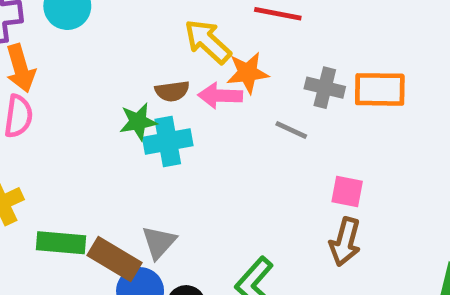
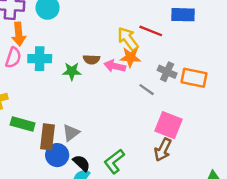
yellow arrow: (208, 41) -> (128, 39), moved
cyan cross: (168, 142) -> (40, 59), moved
pink square: (347, 191) -> (168, 125), size x1.6
brown rectangle: (114, 259) -> (47, 137), turned 55

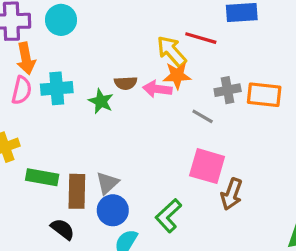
green star: (72, 71) -> (101, 101), turned 30
gray cross: (167, 72) -> (228, 90), turned -30
pink square: (168, 125) -> (207, 166), moved
blue circle: (57, 155) -> (113, 210), moved
black semicircle: (81, 163) -> (63, 229), moved

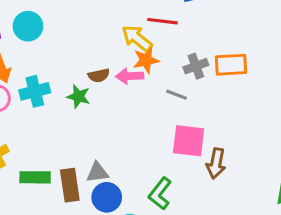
gray triangle: (107, 183) -> (97, 172), turned 45

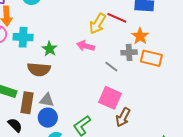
yellow arrow: (137, 38) -> (97, 24), turned -115
orange star: (146, 60) -> (140, 36), moved, turned 30
brown semicircle: (99, 75) -> (39, 69), moved, size x1.6

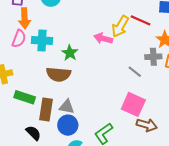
pink arrow: (86, 46) -> (103, 38), moved
brown arrow: (123, 117) -> (147, 125), turned -102

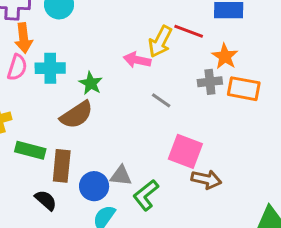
gray line: (135, 72) -> (161, 100), moved
brown semicircle: (59, 74) -> (77, 115), turned -35
gray triangle: (67, 107) -> (121, 176), moved

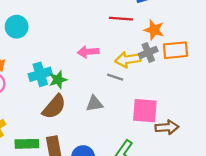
yellow arrow: (160, 42) -> (128, 59), moved, turned 70
cyan cross: (50, 68) -> (40, 74), moved
green star: (91, 83) -> (58, 80), turned -30
gray triangle: (121, 176) -> (94, 104), moved

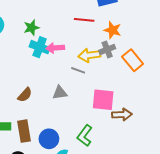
orange rectangle: (175, 50) -> (133, 60), moved, turned 55
cyan cross: (40, 74) -> (40, 47), moved, turned 36
green star: (58, 80) -> (31, 28), moved
brown semicircle: (54, 107) -> (25, 95), size x0.7

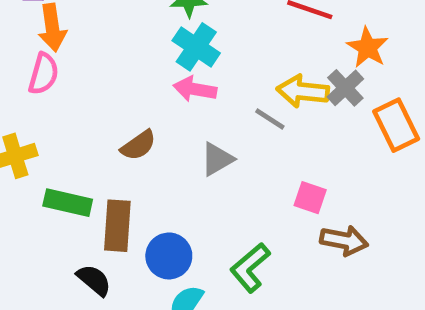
pink arrow: (55, 48) -> (195, 89), moved
gray cross: (107, 50) -> (345, 88), turned -35
gray triangle: (60, 93) -> (217, 159), turned -35
pink square: (103, 100) -> (310, 198), size x0.6

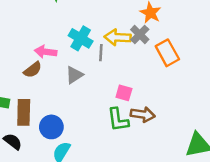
cyan cross: (196, 47) -> (81, 38), moved
pink arrow: (195, 89) -> (46, 52), moved
gray line: (270, 119) -> (101, 53), turned 63
green L-shape: (250, 268) -> (118, 120), moved, turned -55

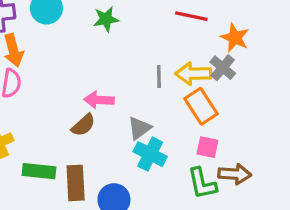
cyan cross: (81, 38) -> (150, 154), moved
gray line: (101, 53) -> (159, 76), moved
orange rectangle: (167, 53) -> (201, 106), moved

